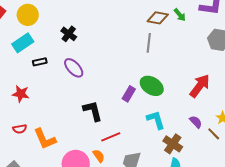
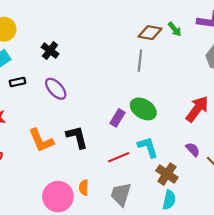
red line: (111, 137) -> (119, 157), moved
orange L-shape: (45, 139) -> (41, 140), moved
orange semicircle: (99, 156) -> (84, 188), turned -144

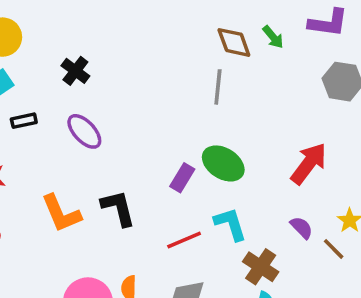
brown diamond: (150, 33) -> (234, 42), turned 60

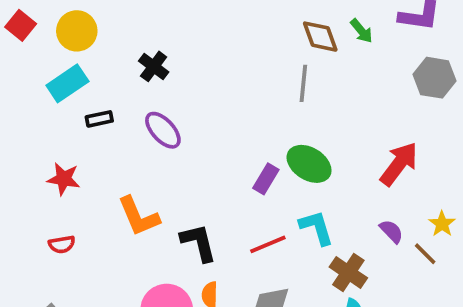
black L-shape: (118, 208) -> (199, 243), moved

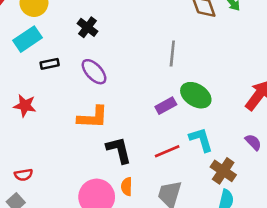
gray line: (303, 83) -> (172, 53), moved
purple rectangle: (266, 179) -> (166, 106), turned 30
orange L-shape: (139, 216) -> (93, 117), moved, turned -64
red semicircle: (62, 244) -> (24, 175), moved

